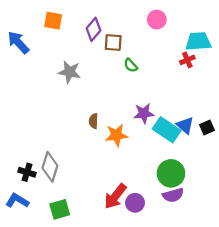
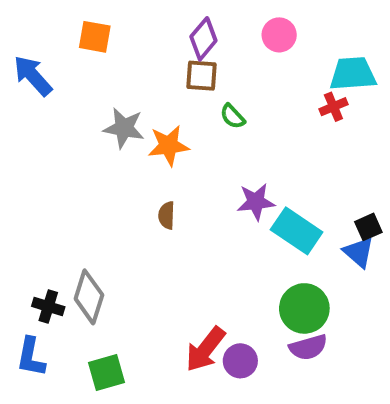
purple diamond: (94, 29) -> (203, 39), moved
blue triangle: (185, 125) -> (359, 252), moved
orange star: (116, 135) -> (169, 146), moved
blue L-shape: (17, 201) -> (31, 357), turned -110

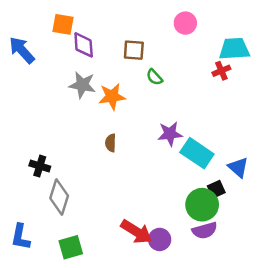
purple diamond: (203, 39) -> (84, 45), moved, turned -44
black square: (368, 227) -> (216, 189), moved
black cross: (48, 307) -> (40, 166), moved
red arrow: (205, 349) -> (136, 232), turned -96

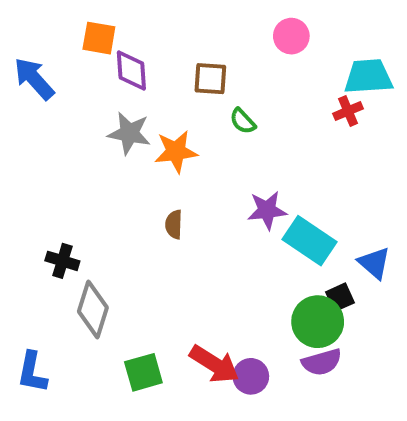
green square: (71, 247) -> (143, 372), moved

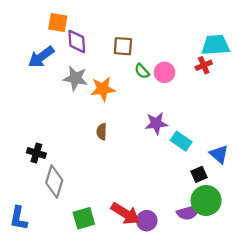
pink circle: (291, 36) -> (165, 72), moved
blue arrow: (34, 79) -> (41, 57), moved, turned -84
cyan rectangle: (310, 241) -> (181, 141), size x0.7
green circle: (318, 322) -> (206, 200), moved

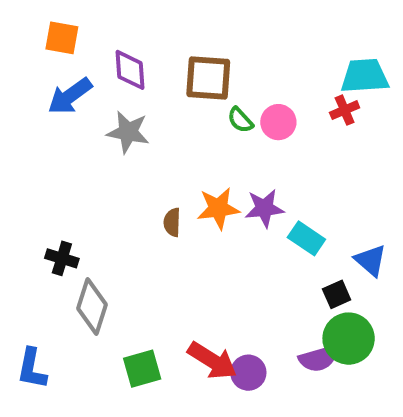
orange square: (58, 23) -> (62, 38), moved
brown square: (123, 46) -> (208, 78), size x1.4
orange star: (103, 89) -> (218, 208), moved

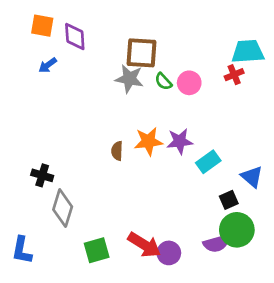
purple diamond: (130, 70) -> (75, 37), moved
blue arrow: (70, 96) -> (48, 65), size x0.6
gray star: (128, 132) -> (129, 79), moved
cyan rectangle: (306, 238) -> (208, 162), turned -70

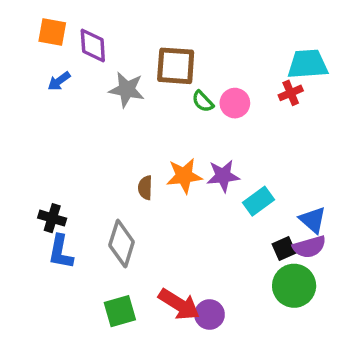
gray star: (129, 79) -> (127, 90), moved
gray diamond: (63, 208) -> (122, 243), moved
purple semicircle: (216, 243) -> (309, 247), moved
blue L-shape: (22, 250) -> (61, 252), moved

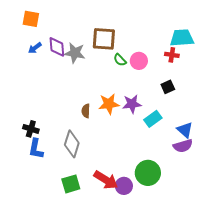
purple diamond: (93, 46) -> (57, 47), moved
red cross: (291, 93) -> (172, 55), turned 32
black square: (284, 249) -> (168, 87), moved
green circle: (294, 286) -> (148, 173), moved

